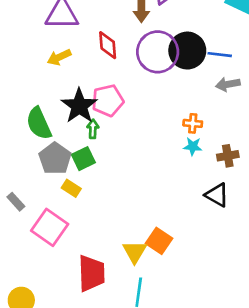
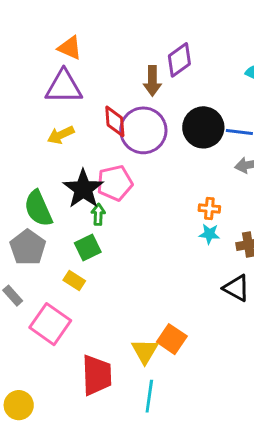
purple circle: (158, 52) -> (143, 130), moved
gray pentagon: (55, 159) -> (28, 248), moved

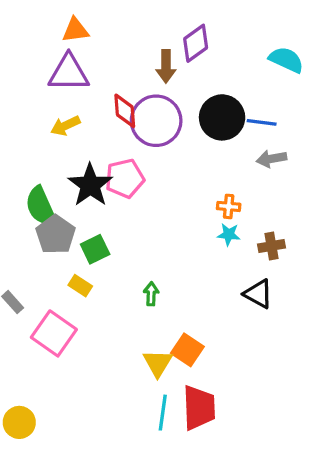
orange triangle: (70, 48) -> (75, 30), turned -32
green arrow: (98, 214) -> (151, 294), moved
gray pentagon: (28, 248) -> (56, 234), moved
red trapezoid: (97, 375) -> (199, 408), moved

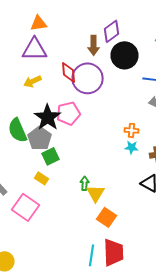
black circle: (222, 117) -> (124, 55), moved
gray pentagon: (56, 234) -> (40, 138), moved
yellow triangle: (158, 363) -> (96, 193), moved

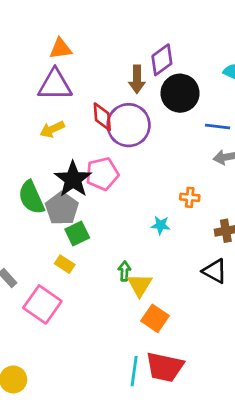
cyan star: (132, 147) -> (161, 225), moved
red trapezoid: (114, 252) -> (165, 367), turned 104

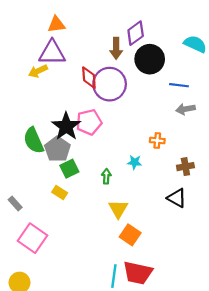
yellow arrow: (52, 129) -> (38, 71), moved
green arrow: (124, 271) -> (106, 176), moved
pink square: (42, 304) -> (33, 238), moved

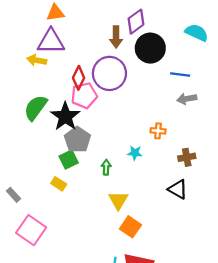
yellow arrow: (38, 71) -> (37, 60), turned 36
red diamond: (89, 78) -> (79, 78), moved, turned 30
pink pentagon: (89, 122) -> (84, 96), moved
green semicircle: (34, 141) -> (36, 108), moved, turned 60
gray pentagon: (57, 149) -> (77, 140), moved

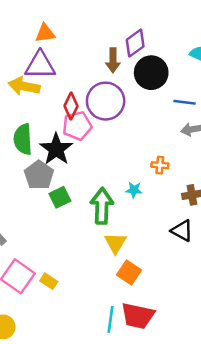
yellow arrow: (37, 60) -> (24, 86), size x1.4
green semicircle: (36, 108) -> (23, 139), turned -40
gray pentagon: (77, 140) -> (39, 175), moved
green arrow: (106, 167) -> (102, 206), size x2.0
yellow rectangle: (59, 184) -> (49, 281), moved

